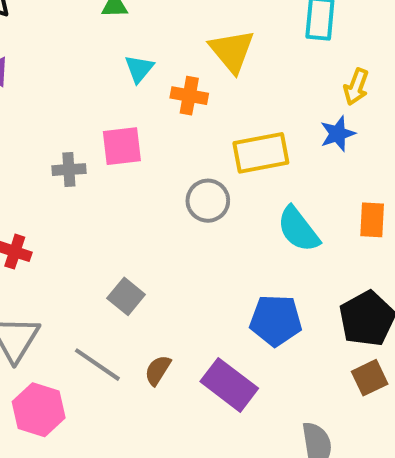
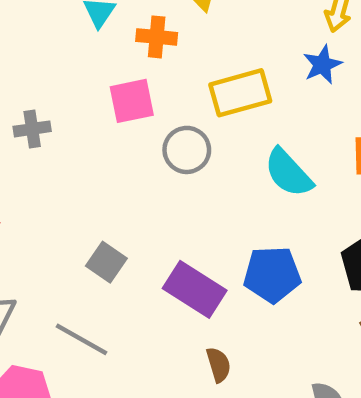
pink square: (122, 146) -> (132, 101), moved
brown semicircle: (158, 370) -> (218, 365), moved, turned 136
purple rectangle: (229, 385) -> (195, 289), moved

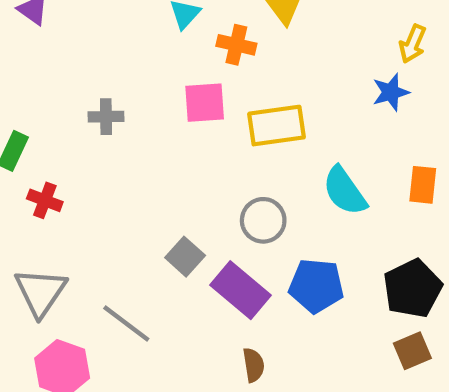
yellow rectangle: (240, 93) -> (277, 126), moved
gray circle: (187, 150) -> (263, 220), moved
gray square: (106, 262) -> (185, 257), moved

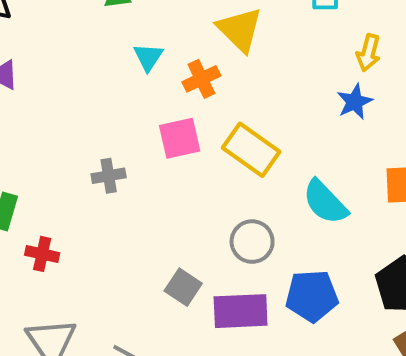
orange cross: (236, 45) -> (201, 79), turned -30
gray cross: (106, 117) -> (109, 176), moved
yellow rectangle: (277, 126) -> (251, 150), turned 52
purple rectangle: (240, 290) -> (241, 311), turned -34

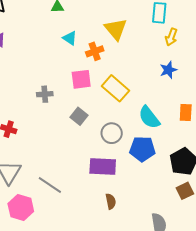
yellow arrow: (368, 53) -> (171, 37), moved
cyan triangle: (148, 57) -> (70, 38), turned -35
gray square: (183, 287) -> (79, 116), moved
blue pentagon: (312, 296) -> (142, 149), moved

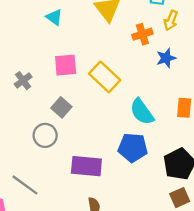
orange cross: (95, 51) -> (142, 34), moved
gray cross: (45, 94) -> (23, 81), turned -35
gray circle: (112, 133) -> (45, 135), moved

